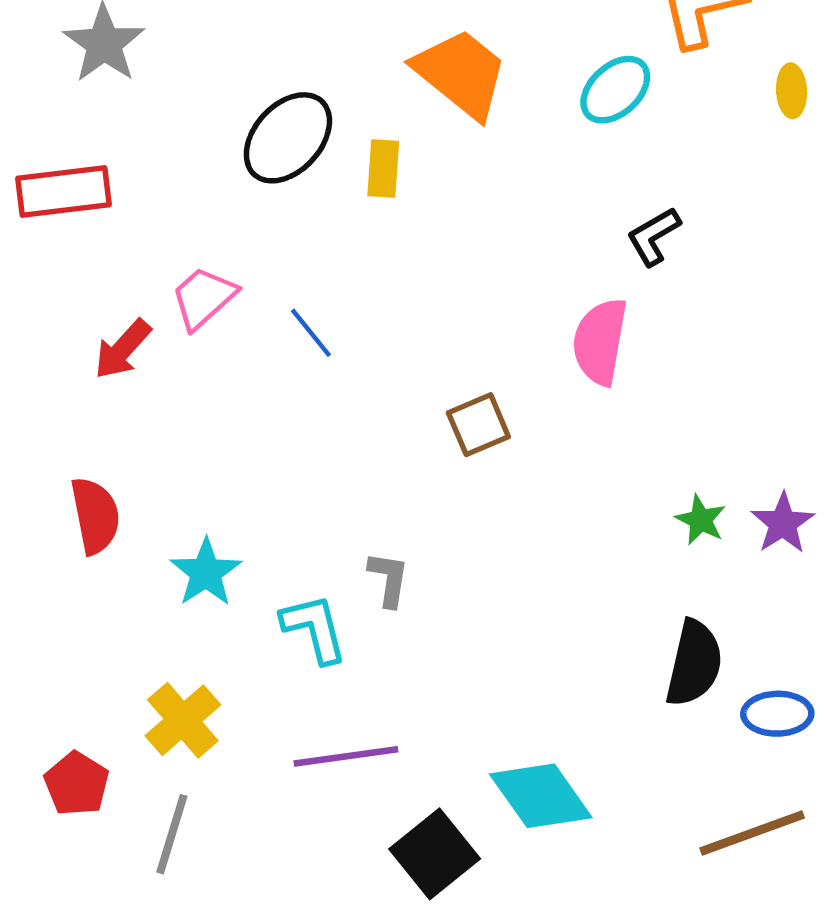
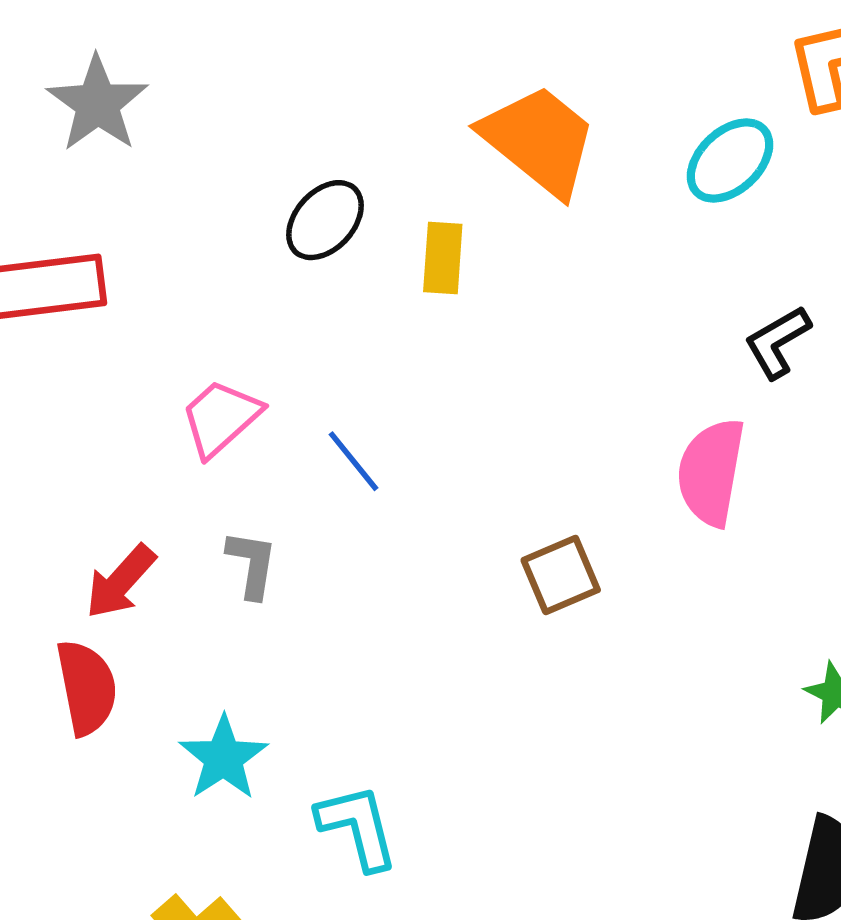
black ellipse: (288, 138) -> (325, 220), size x0.7
red arrow: (123, 349) -> (120, 582), moved
gray L-shape: (389, 579) -> (252, 564), moved

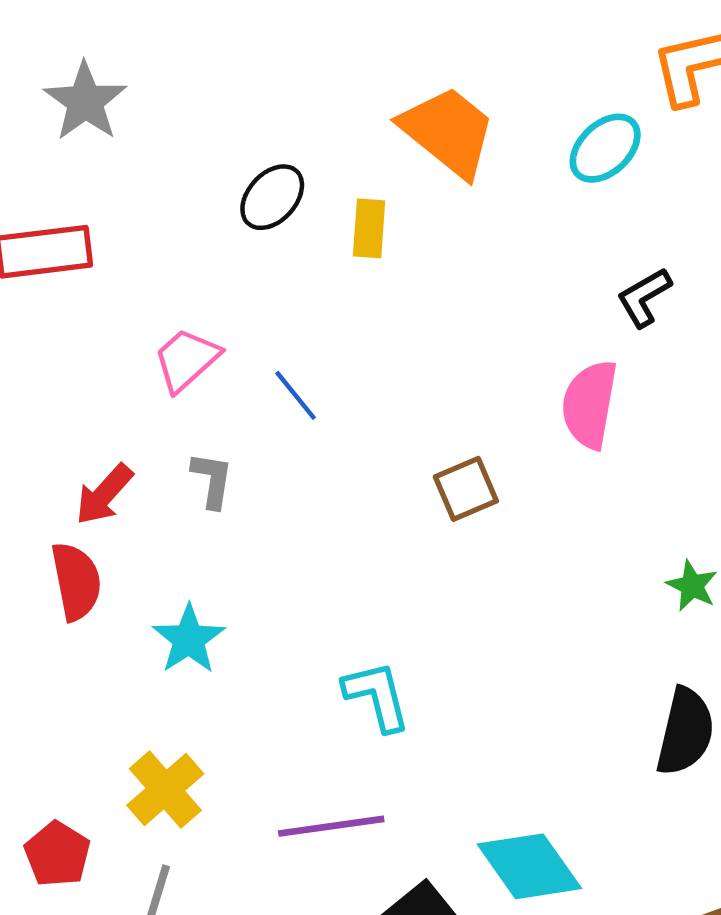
cyan L-shape: (358, 827) -> (377, 696), moved

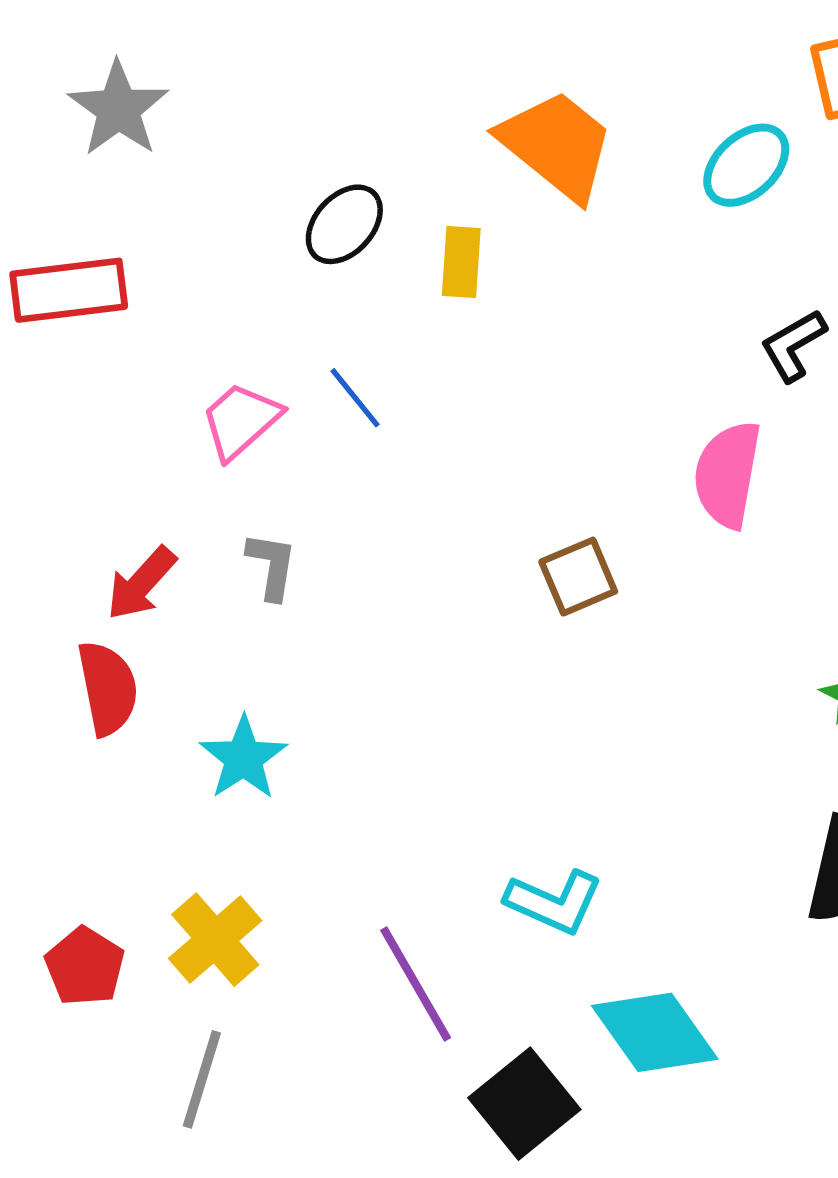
blue line: (296, 395) -> (355, 398), moved
cyan L-shape: (377, 696) -> (554, 902), moved, turned 128
purple line: (331, 826) -> (416, 984), turned 68
red pentagon: (57, 854) -> (85, 966), moved

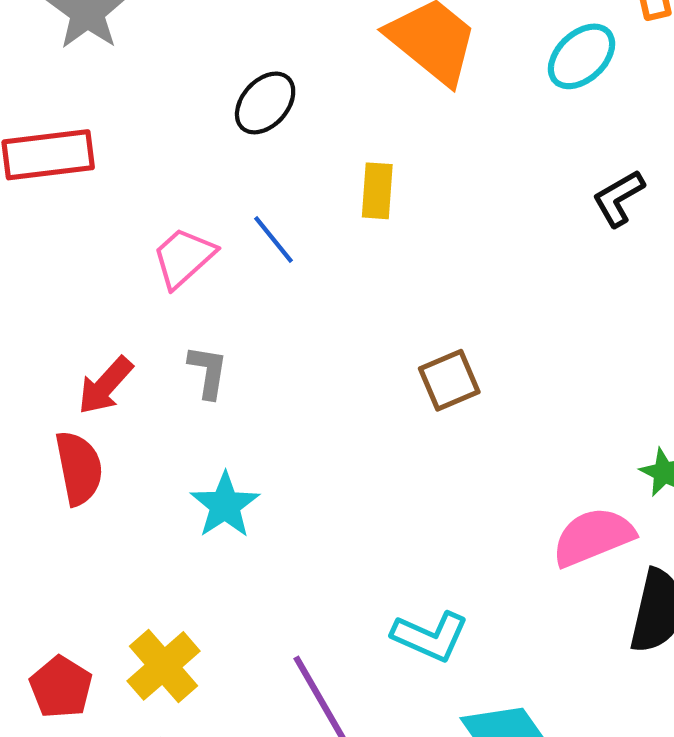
yellow rectangle: (461, 262) -> (377, 191), moved
pink semicircle: (727, 474) -> (593, 537), moved, turned 58
cyan star: (243, 758) -> (225, 505), moved

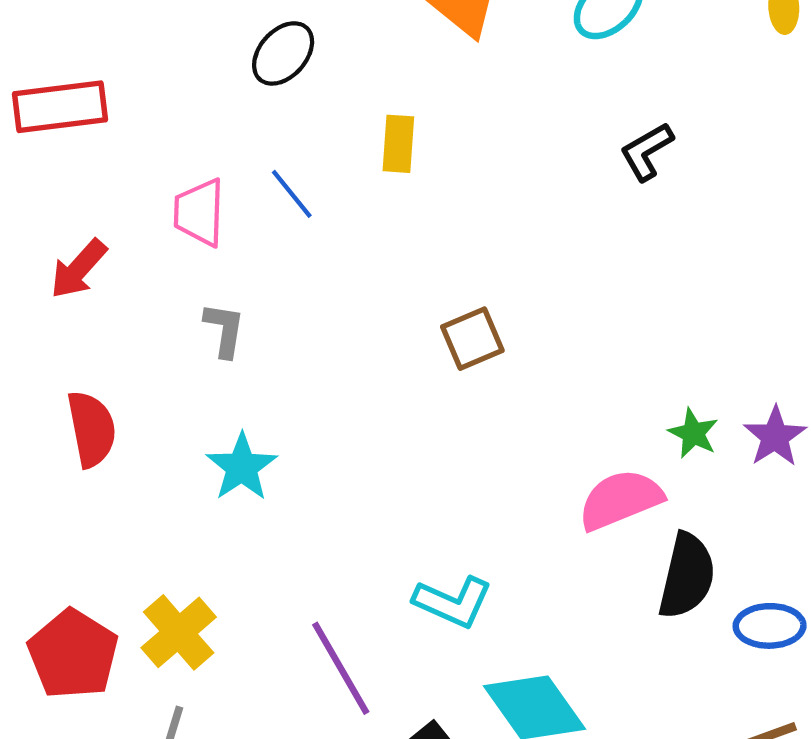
pink trapezoid: (184, 257) -> (199, 212), turned -46
red arrow: (105, 386) -> (78, 269), moved
red pentagon: (61, 687) -> (73, 654), size x1.4

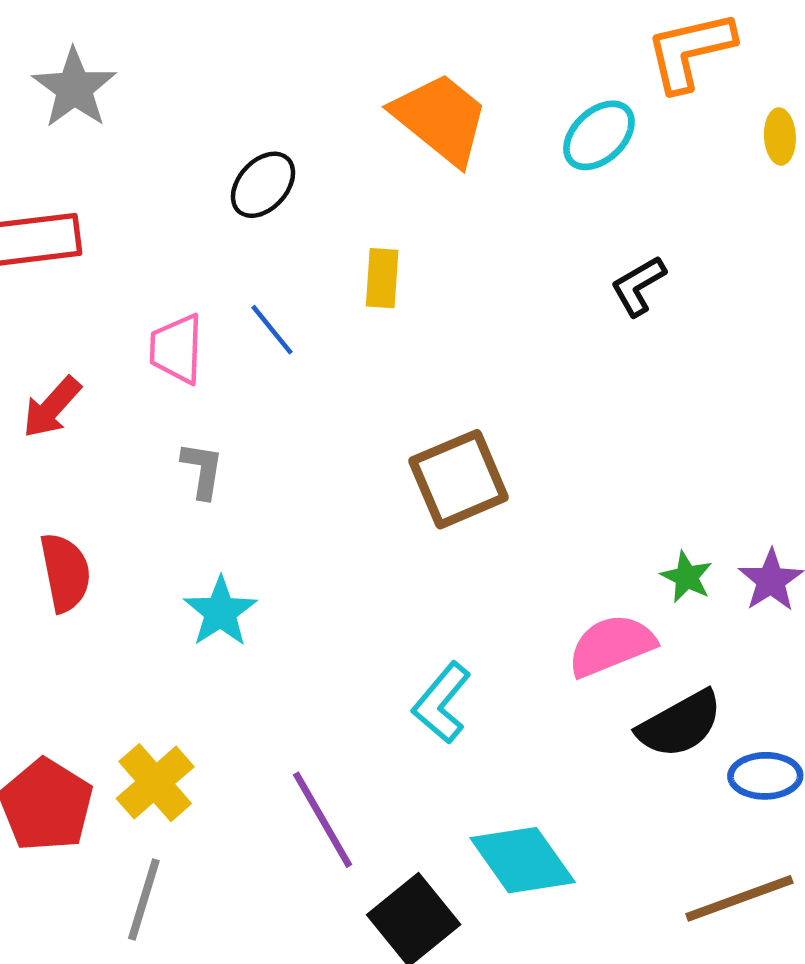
brown square: (472, 339) -> (459, 479), size x1.5
black semicircle: (687, 576) -> (680, 724), turned 48
cyan L-shape: (453, 602) -> (442, 703), moved, turned 106

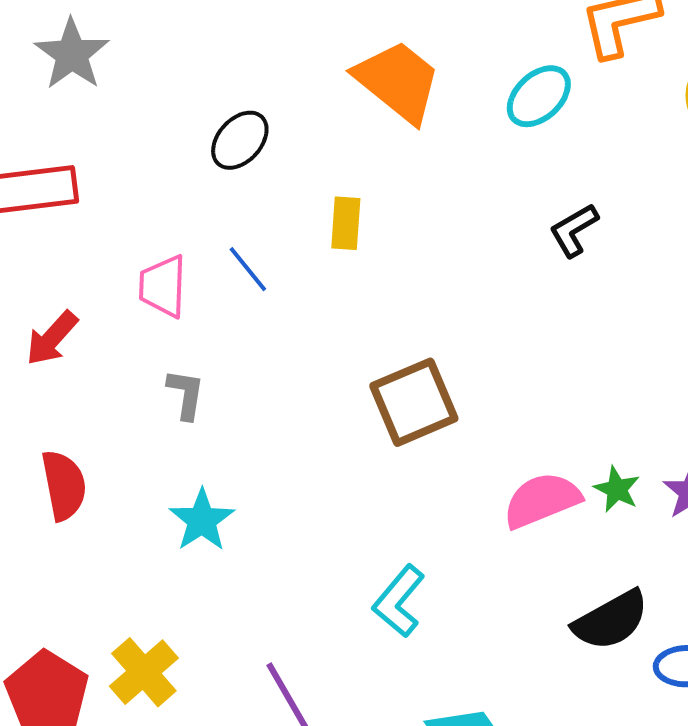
pink semicircle: (611, 645) -> (542, 500), moved

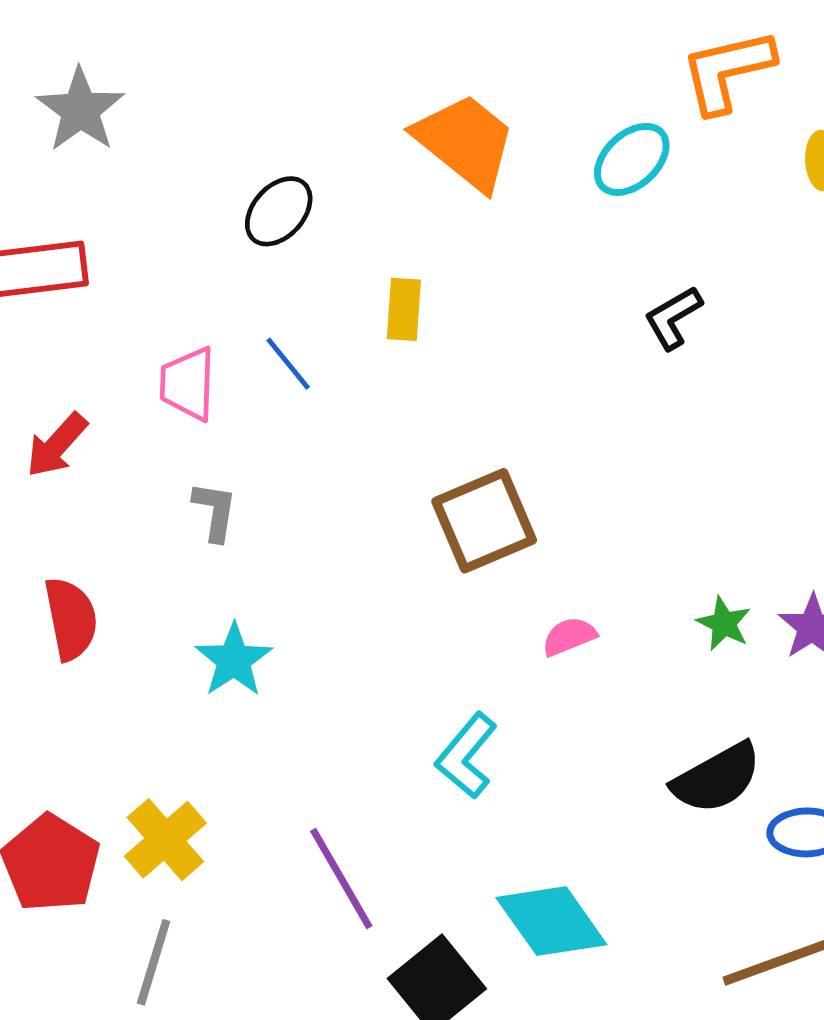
pink semicircle: (542, 500) -> (569, 636), moved, size x0.6

